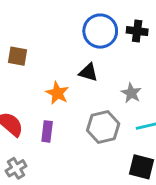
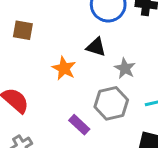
gray star: (131, 93) -> (125, 68), moved
purple rectangle: (47, 131) -> (79, 125), moved, turned -54

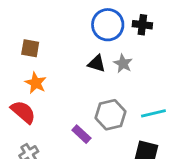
orange star: (64, 68) -> (36, 83), moved
gray star: (125, 68) -> (123, 64), moved

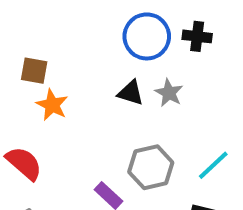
orange star: (36, 83) -> (52, 105), moved
cyan line: (153, 113) -> (213, 165), turned -30

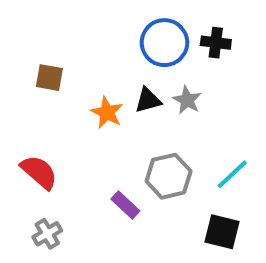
black triangle: (131, 93) -> (148, 100), turned -32
orange star: (52, 105) -> (107, 112), moved

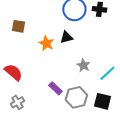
gray star: (187, 100) -> (83, 65), moved
gray hexagon: (169, 176) -> (76, 97), moved

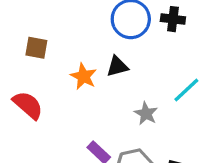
red semicircle: (13, 72) -> (28, 105), moved
cyan line: (107, 73) -> (186, 90), moved

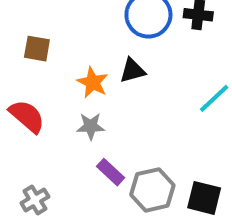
gray star: (146, 114) -> (91, 126), moved, turned -30

